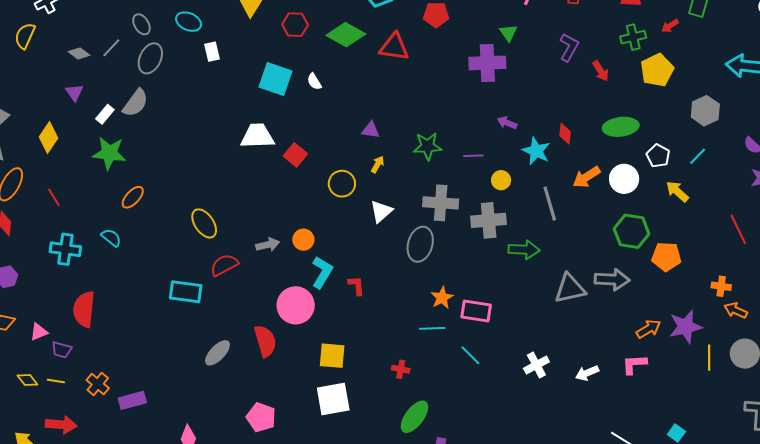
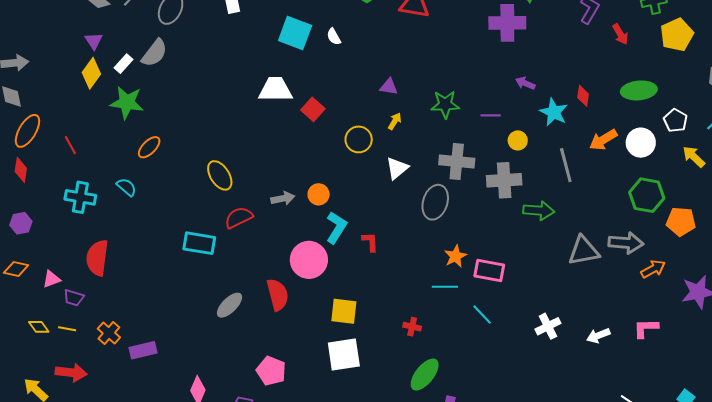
yellow diamond: (48, 138) -> (91, 73), moved
orange arrow: (648, 329) -> (653, 269), moved

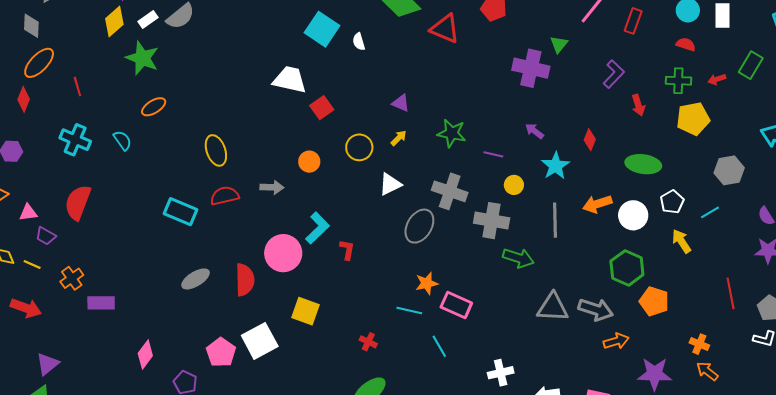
red diamond: (583, 96) -> (590, 140), moved
orange circle: (319, 194) -> (309, 162), moved
white square: (344, 355) -> (260, 341), moved, turned -33

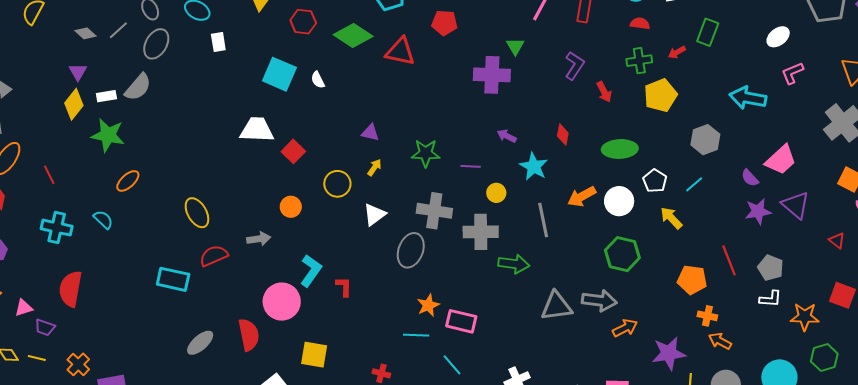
white rectangle: (148, 19) -> (106, 96), turned 36
orange pentagon: (654, 301) -> (692, 280), moved

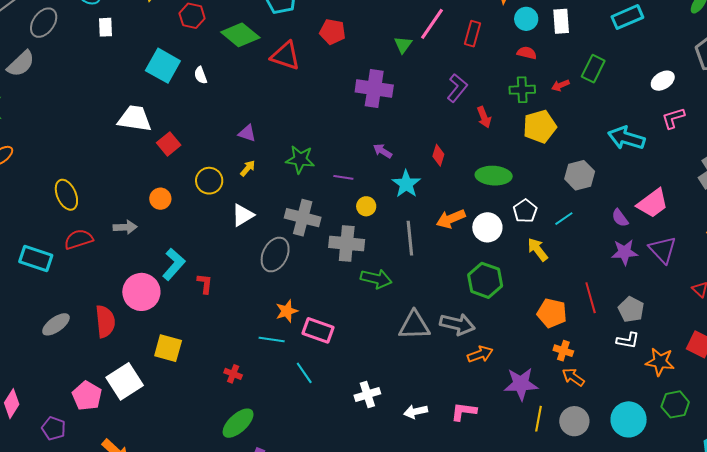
green triangle: (515, 46) -> (403, 45), moved

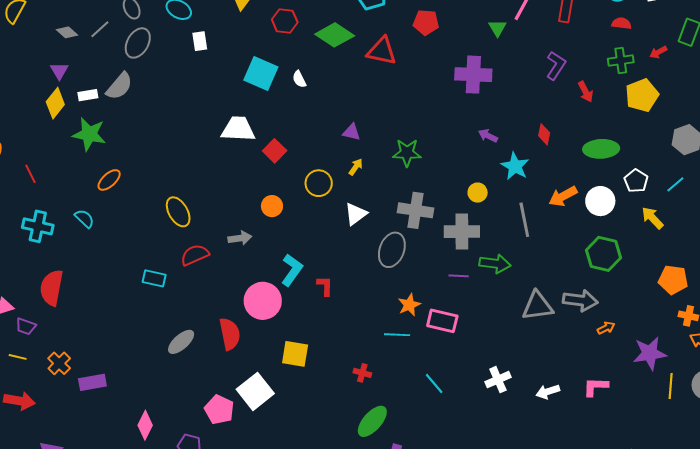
purple line: (343, 177) -> (459, 276), moved
cyan rectangle: (36, 258) -> (154, 278), size x0.7
orange arrow: (480, 354) -> (606, 328), size x0.7
cyan line: (304, 373) -> (434, 384), moved

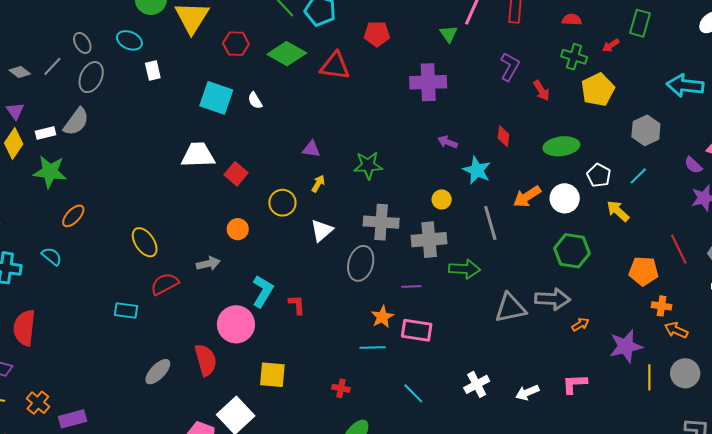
green cross: (621, 61) -> (574, 57), turned 30
purple line: (459, 276) -> (411, 287), moved

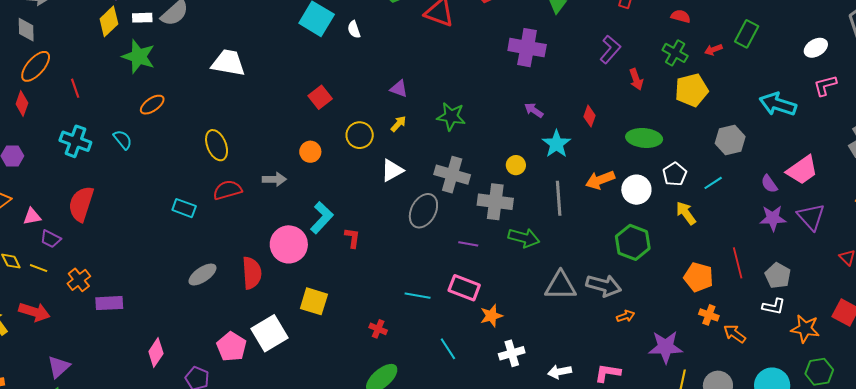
white trapezoid: (198, 155) -> (228, 63), moved
orange star: (382, 317) -> (491, 316), moved
orange arrow: (676, 330) -> (735, 334), moved

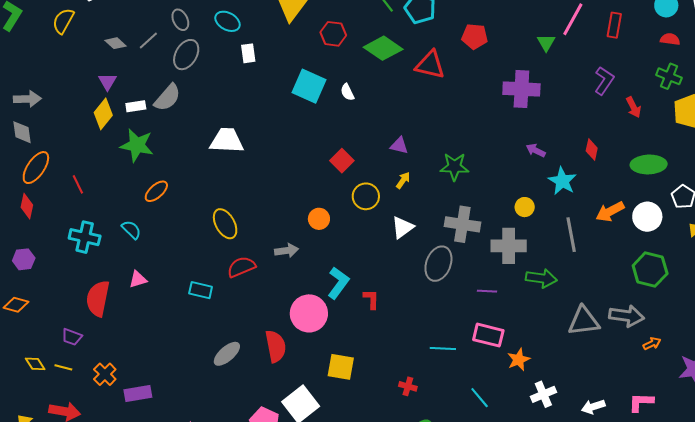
red square: (320, 97) -> (342, 161), moved
pink triangle: (32, 216) -> (138, 279), moved

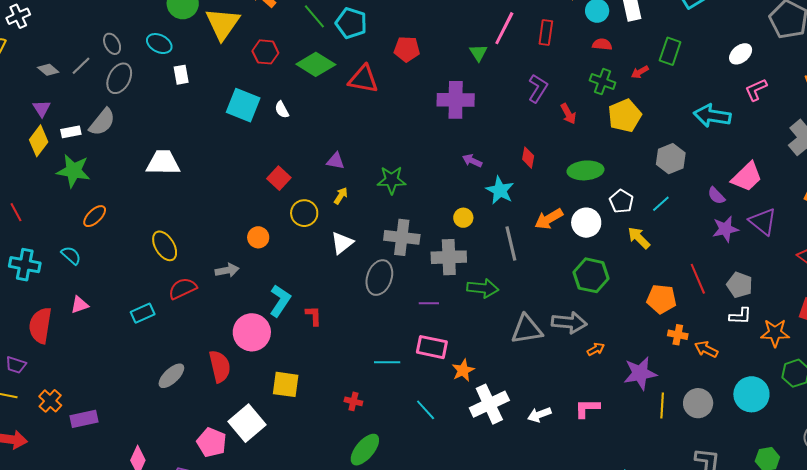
cyan rectangle: (201, 290) -> (143, 313), turned -35
white cross: (543, 394) -> (489, 404), size x1.5

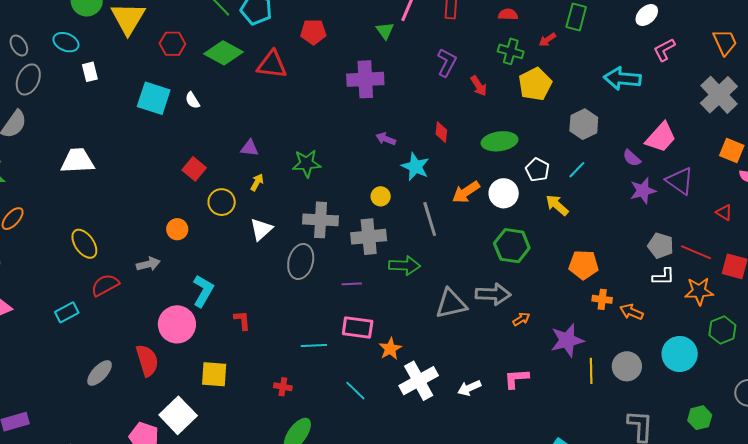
red line: (698, 279) -> (696, 252), moved, turned -40
red L-shape: (314, 316) -> (242, 320), moved

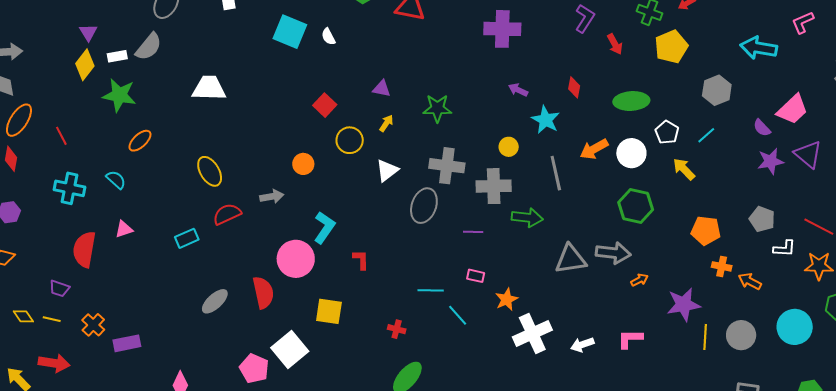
gray pentagon: (661, 246) -> (762, 219), moved
pink rectangle: (358, 327) -> (476, 276), size x0.6
cyan line: (355, 391) -> (458, 315), moved

